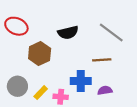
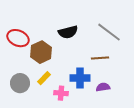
red ellipse: (16, 26) -> (18, 38), moved
yellow rectangle: (41, 93) -> (44, 78), moved

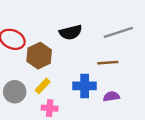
gray line: (109, 32) -> (118, 32), turned -55
pink cross: (61, 93) -> (50, 108), moved

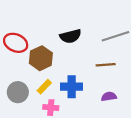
blue cross: (85, 86) -> (72, 87), moved

